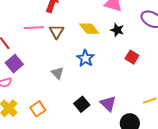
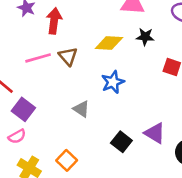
yellow diamond: (89, 29) -> (109, 43), turned -35
blue star: (85, 58) -> (113, 82), turned 30

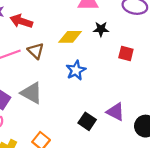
red arrow: (54, 21) -> (21, 21), turned -75
gray triangle: (81, 109) -> (32, 93), moved, size x1.5

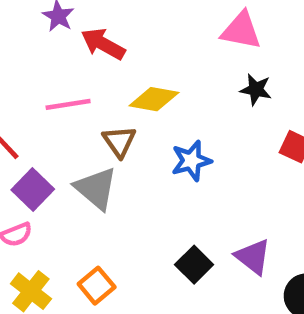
yellow diamond: (70, 37) -> (154, 99), moved
brown triangle: (36, 51) -> (119, 141), moved

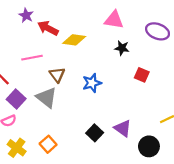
yellow diamond: (154, 99) -> (74, 40), moved

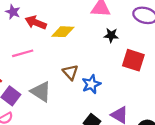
brown triangle: (57, 75) -> (70, 72), moved
red square: (142, 75) -> (133, 60), size x1.5
blue star: (92, 83) -> (91, 84), moved

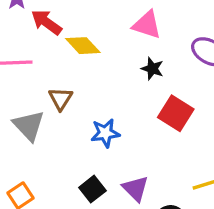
yellow diamond: (63, 32) -> (83, 46), turned 30
brown triangle: (70, 72) -> (61, 99), moved

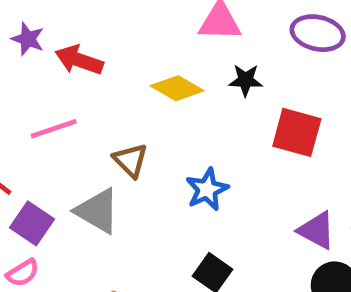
yellow diamond: (83, 46) -> (177, 88), moved
purple triangle: (136, 189) -> (317, 230), moved

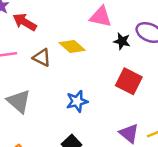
black star: (246, 80) -> (122, 41), moved
brown triangle: (130, 160) -> (42, 58), moved, turned -30

